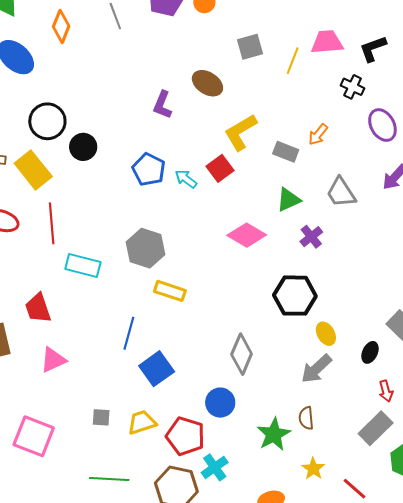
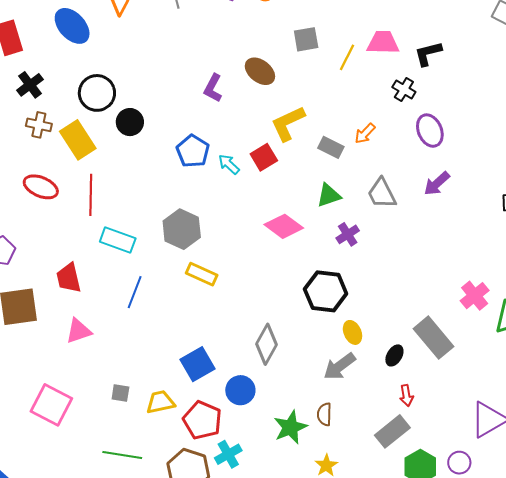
blue line: (129, 333) -> (135, 292), moved
blue square: (157, 369) -> (197, 364), moved

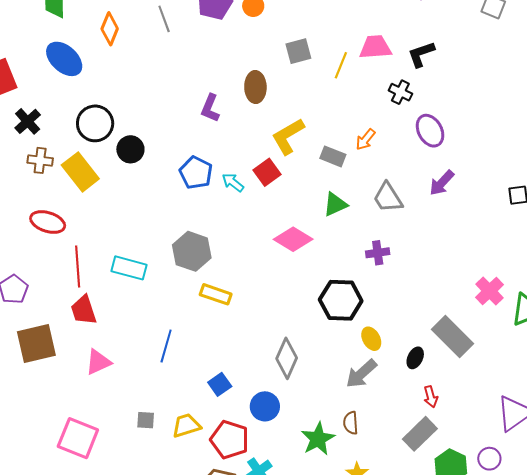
brown ellipse: (260, 71) -> (255, 87), turned 56
red line: (91, 195) -> (78, 267), moved
purple cross: (348, 234) -> (378, 253), moved, turned 30
blue line: (135, 292) -> (166, 346), moved
blue square: (197, 364) -> (220, 384), size x0.7

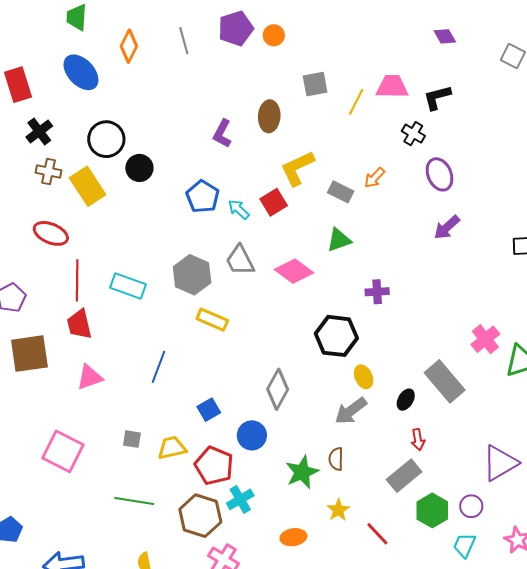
gray trapezoid: (388, 198) -> (240, 260), moved

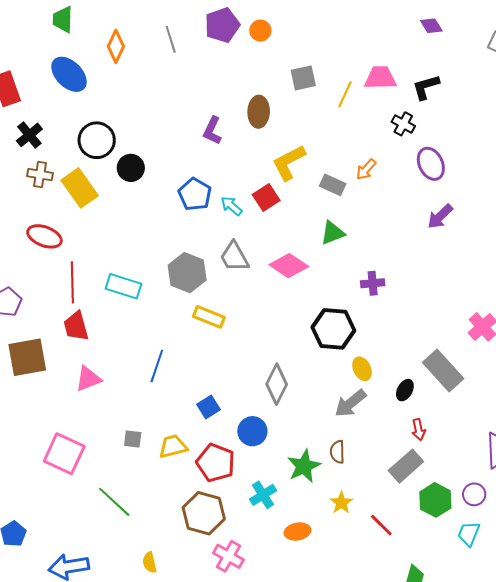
cyan cross: (240, 499) -> (263, 495), moved
green line: (134, 501) -> (114, 502), moved, turned 36

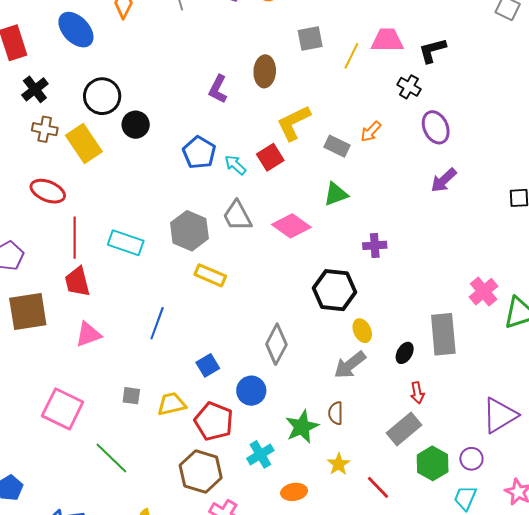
gray rectangle: (443, 371) -> (443, 334), turned 36

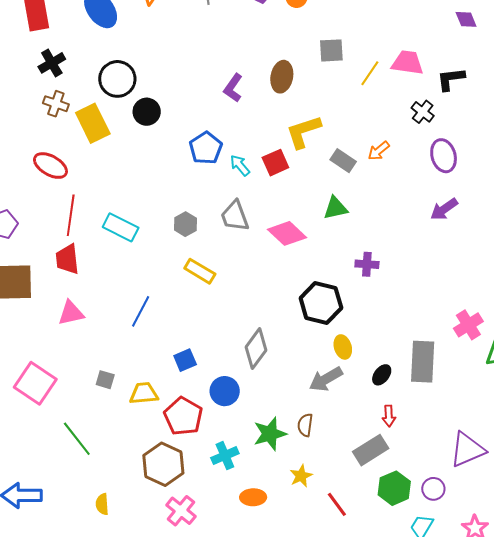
gray hexagon: (189, 231) -> (185, 224), size x0.6

